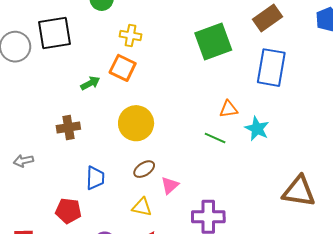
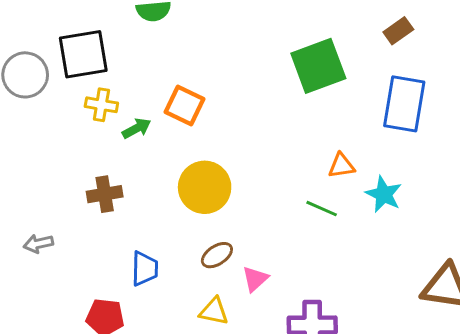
brown rectangle: (267, 18) -> (398, 31), size x0.7
yellow cross: (131, 35) -> (101, 105), moved

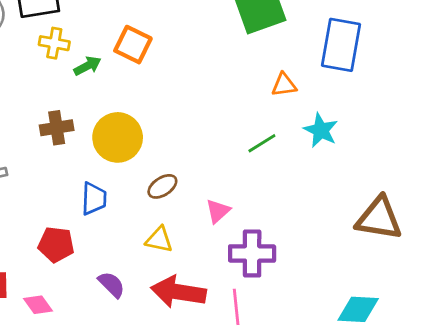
orange triangle: (341, 166) -> (284, 85), moved
yellow circle: (205, 187) -> (118, 137), moved
green line: (322, 209) -> (262, 143), turned -56
pink triangle: (255, 279) -> (218, 211), moved

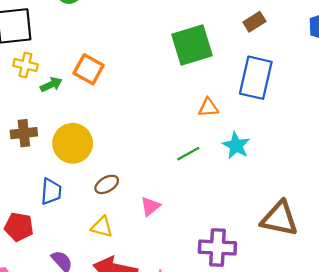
purple cross: (252, 253) -> (217, 248), moved

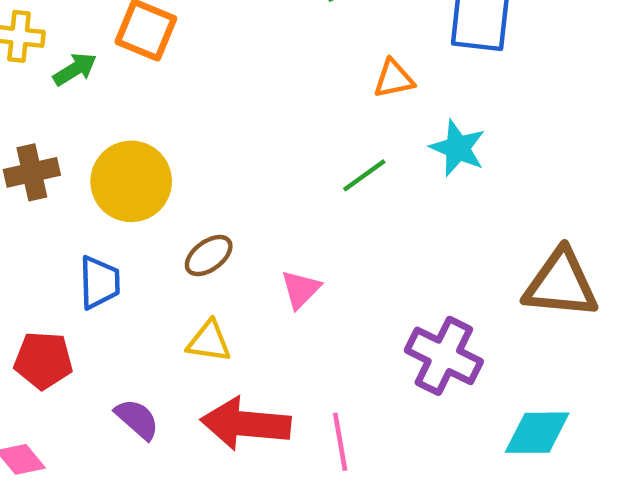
purple cross: (217, 248) -> (444, 356), turned 30

